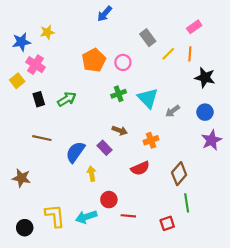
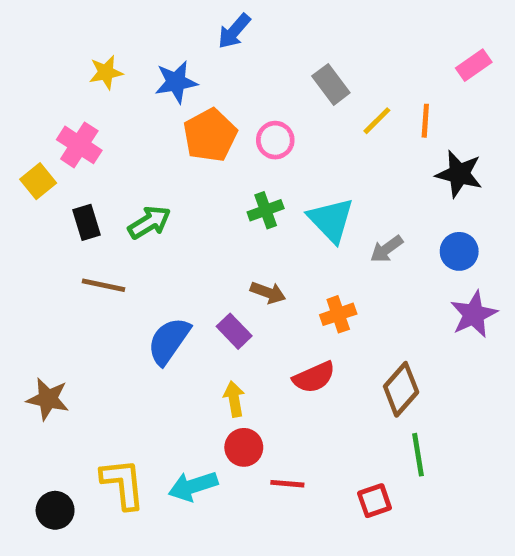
pink rectangle: (194, 27) -> (474, 65), moved
blue star: (21, 42) -> (176, 82), moved
brown line: (42, 138) -> (103, 285), moved
yellow arrow: (92, 174) -> (234, 399), moved

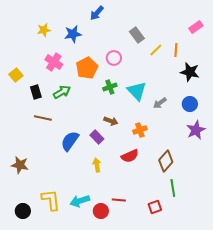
orange pentagon: (210, 135) -> (87, 68), moved
pink cross: (79, 145) -> (54, 62), moved
red circle: (244, 447) -> (101, 211), moved

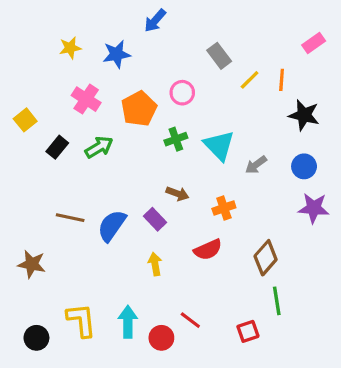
black rectangle: (36, 92) -> (57, 147), turned 56
brown line: (43, 118) -> (70, 218), moved
purple star: (196, 130) -> (314, 208), turned 30
red line: (119, 200) -> (190, 320), turned 32
cyan arrow: (80, 201) -> (128, 322), turned 108

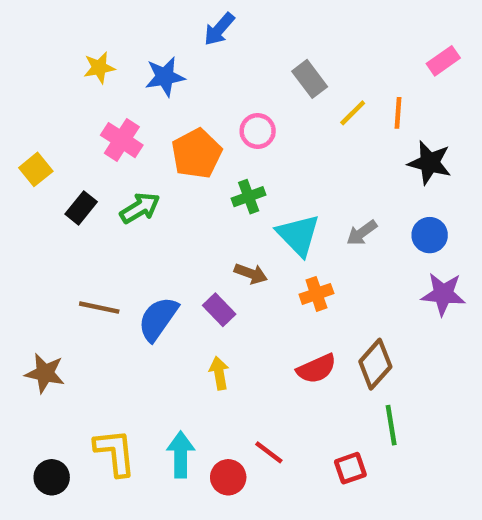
cyan triangle: (219, 146) -> (298, 235), moved
red semicircle: (208, 250) -> (316, 369), moved

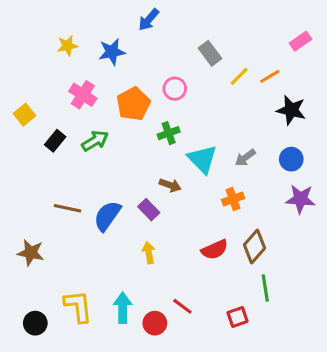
orange line: (398, 113) -> (270, 76), turned 55
orange cross: (316, 294) -> (233, 199), moved

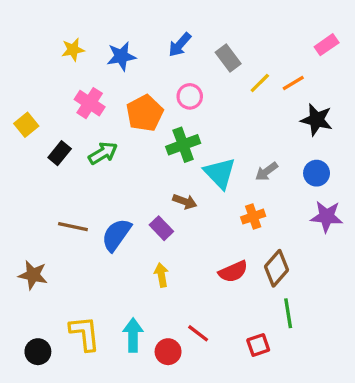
blue arrow: (149, 20) -> (180, 45), moved
green cross: (169, 133) -> (183, 145), size x1.4

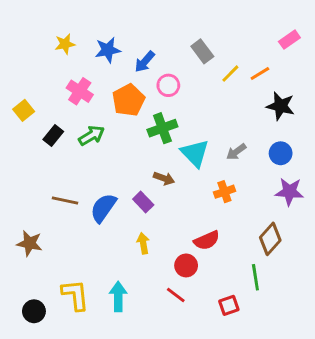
blue arrow: (180, 45) -> (145, 62), moved
brown diamond: (277, 268) -> (270, 239), moved
red circle: (168, 352) -> (186, 265), moved

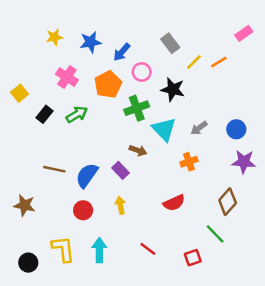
black star: (281, 106) -> (173, 89), moved
red circle: (186, 265) -> (83, 210), moved
green line: (255, 277) -> (215, 234), turned -35

